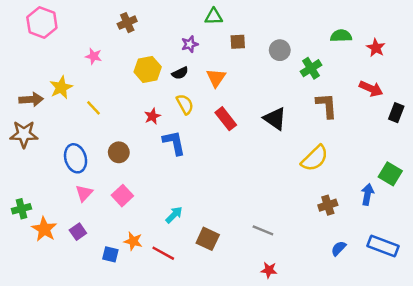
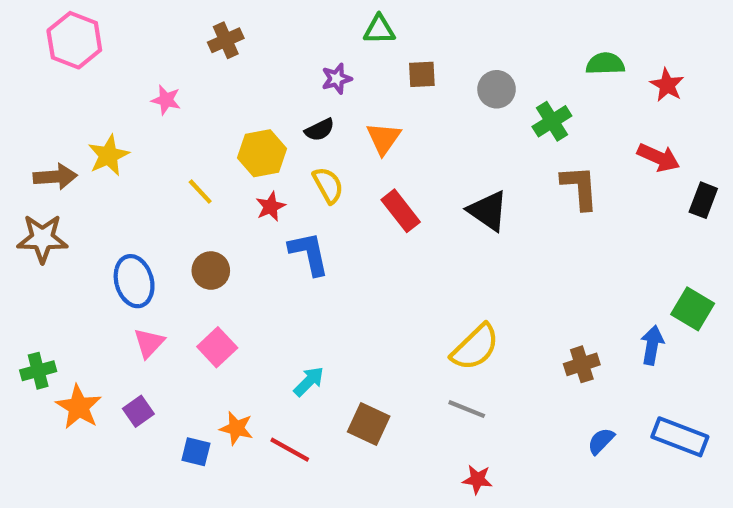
yellow hexagon: (148, 69) -> (262, 153), moved
yellow line: (94, 108) -> (200, 192), moved
yellow semicircle: (315, 158) -> (475, 347), moved

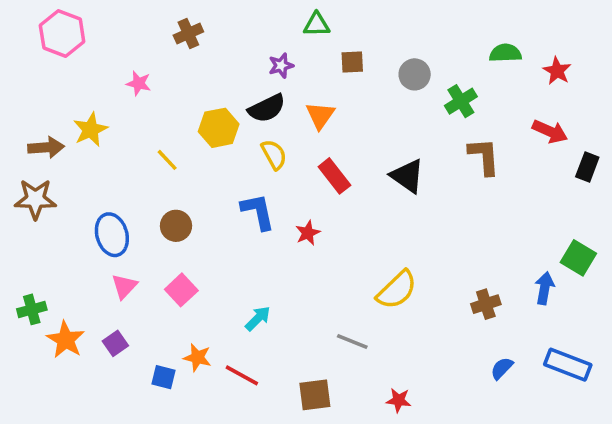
black semicircle: (320, 130) -> (267, 108), size x1.5
red star: (271, 207) -> (308, 233), moved
gray line: (467, 409) -> (352, 342), moved
brown square: (369, 424) -> (315, 395), moved, turned -32

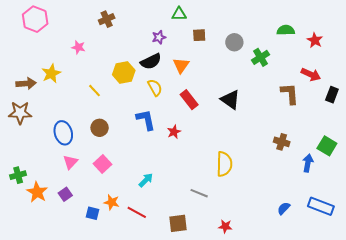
brown L-shape: (484, 156) -> (290, 94), moved
yellow semicircle: (397, 290) -> (224, 164), turned -45
brown cross: (486, 304) -> (282, 142), moved, turned 35

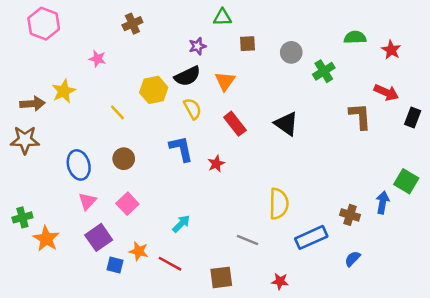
brown cross: (282, 142) -> (350, 215), moved
purple square: (65, 194) -> (99, 237), moved, size x1.5
blue rectangle: (321, 206) -> (311, 237), moved, turned -45

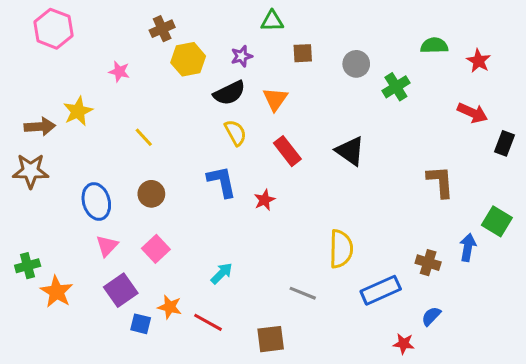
yellow hexagon: (154, 90) -> (188, 59), moved
brown L-shape: (360, 116) -> (440, 182), moved
red star: (280, 281) -> (404, 344), moved

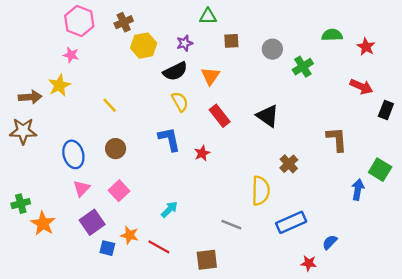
pink hexagon: (54, 29) -> (79, 21), moved
pink star: (119, 72) -> (71, 55), moved
brown cross: (428, 263) -> (289, 164), moved, turned 30

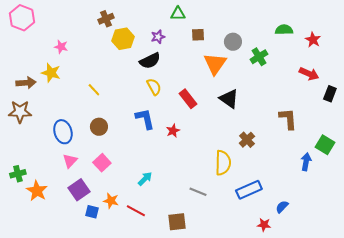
pink hexagon: (79, 21) -> (22, 18), moved
orange triangle: (210, 76) -> (215, 64), moved, size x1.4
yellow star: (59, 85) -> (51, 73), turned -30

